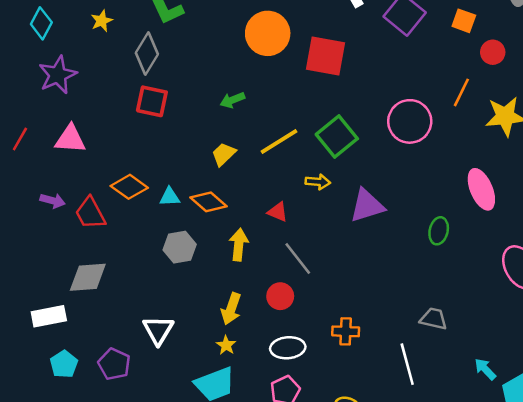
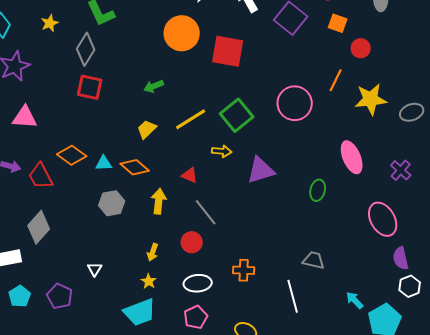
gray diamond: (88, 277) -> (39, 227), turned -44
yellow arrow: (231, 309) -> (153, 252), size x0.7
white triangle: (158, 330) -> (95, 269), size x0.6

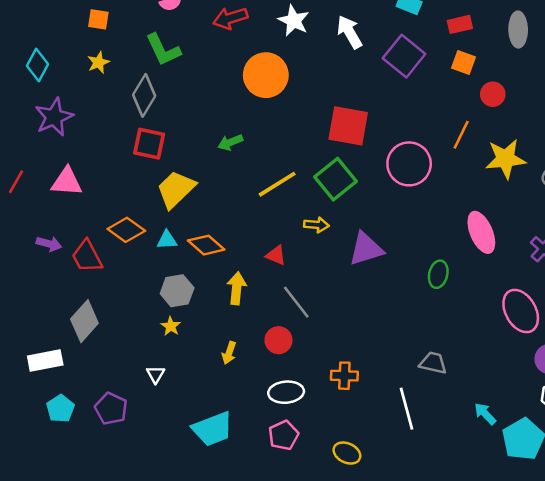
red square: (228, 51) -> (348, 126), moved
yellow trapezoid: (147, 129) -> (176, 189), moved, size x1.6
yellow star: (149, 281) -> (171, 326), moved

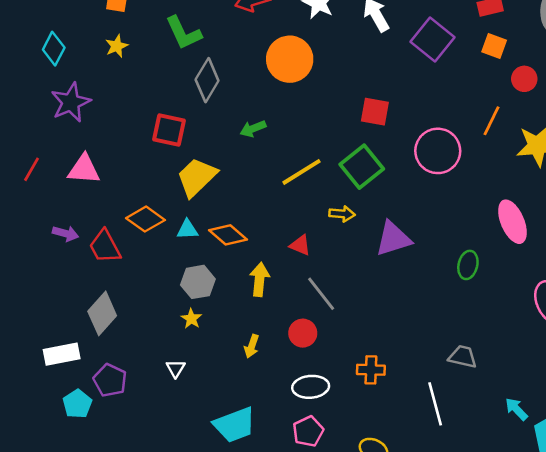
gray diamond: (144, 95) -> (207, 80), moved
red square: (348, 126) -> (375, 112), size x0.7
purple pentagon: (111, 409) -> (110, 380), moved

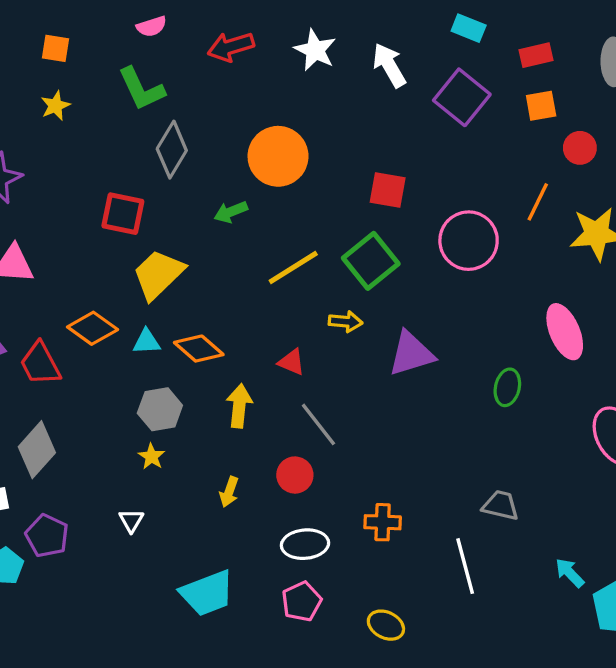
orange square: (494, 46) -> (541, 106), turned -30
orange circle: (290, 59) -> (278, 156), moved

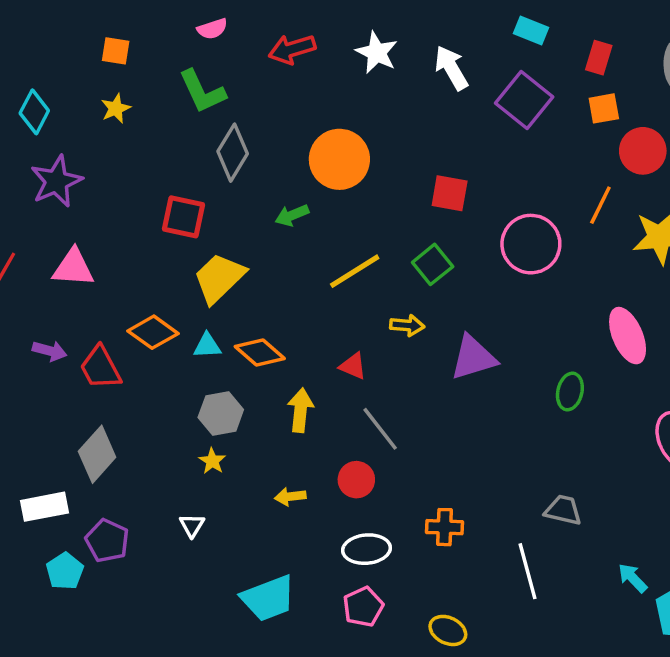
red rectangle: (536, 55) -> (599, 58), turned -60
red circle: (580, 148) -> (643, 151), size x1.4
green square: (371, 261) -> (433, 264), size x0.7
yellow arrow: (229, 492) -> (290, 497), turned 64

